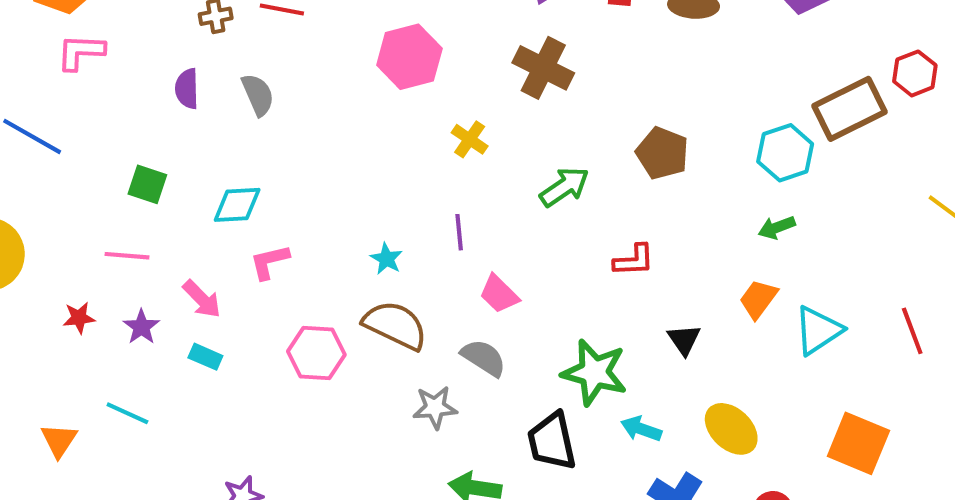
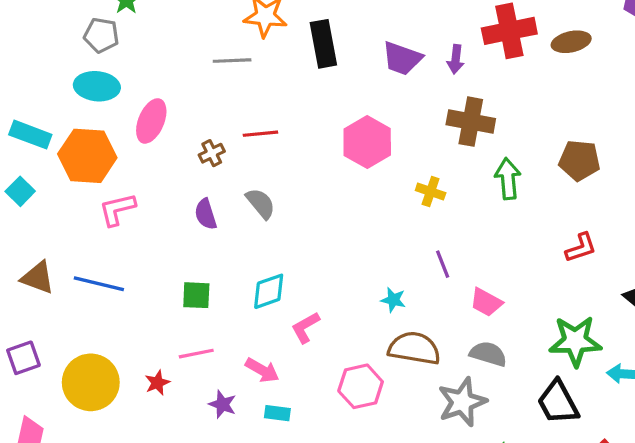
green arrow: (564, 187) -> (508, 179), moved, turned -45
red star: (79, 318) -> (157, 383), moved
gray star: (435, 407) -> (462, 402), size x1.4

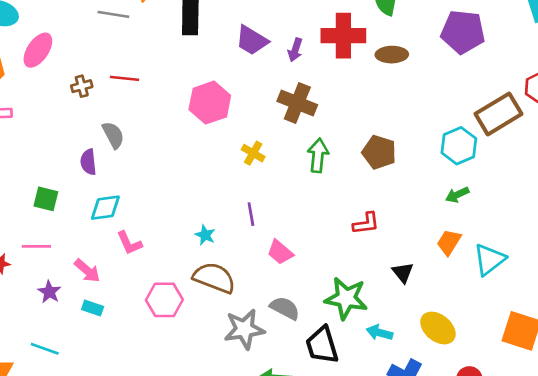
purple semicircle: (206, 214) -> (88, 162), moved
pink L-shape: (305, 327) -> (129, 243), turned -96
gray semicircle: (488, 354) -> (285, 308), moved

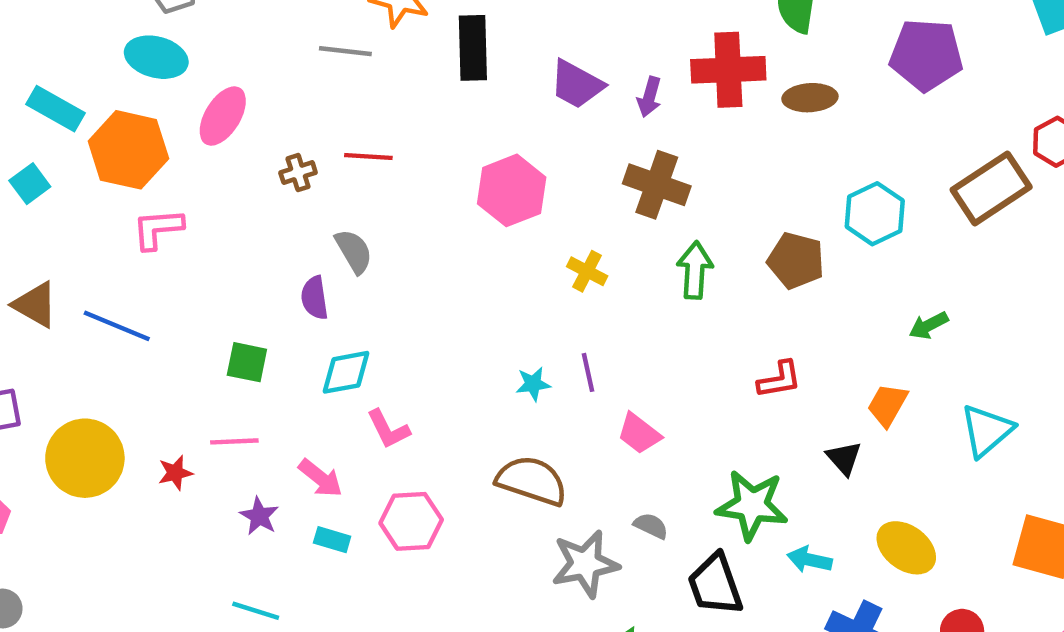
cyan hexagon: (459, 146) -> (875, 214), moved
cyan star: (205, 235) -> (533, 384), moved, turned -30
orange trapezoid: (449, 242) -> (887, 405), moved
pink hexagon: (164, 300) -> (411, 521), moved
gray semicircle: (285, 308) -> (651, 526), size x0.7

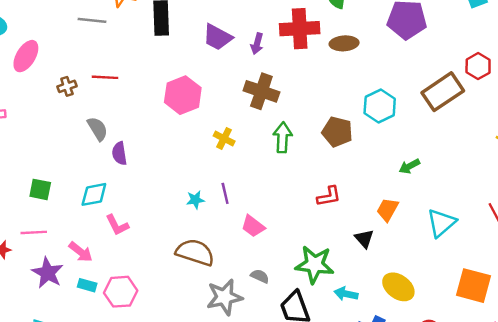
purple semicircle: (315, 298) -> (119, 153), moved
purple star: (259, 516) -> (48, 273), size x1.5
pink hexagon: (411, 521) -> (121, 292), moved

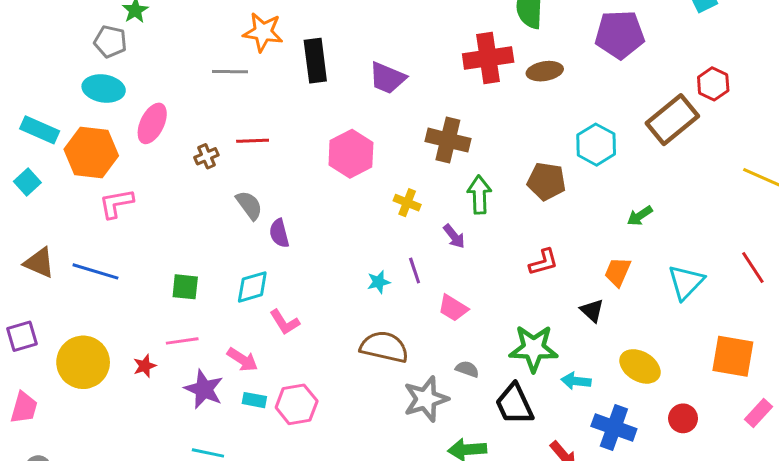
purple arrow: (257, 44) -> (454, 236), moved, turned -48

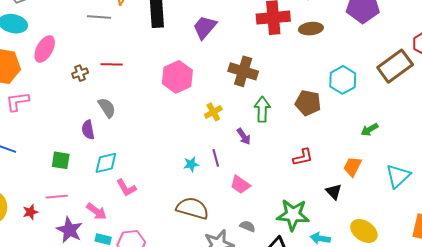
purple trapezoid: (387, 78) -> (205, 27), turned 104
yellow cross: (407, 203) -> (213, 112), turned 36
purple semicircle: (279, 233) -> (88, 130), moved

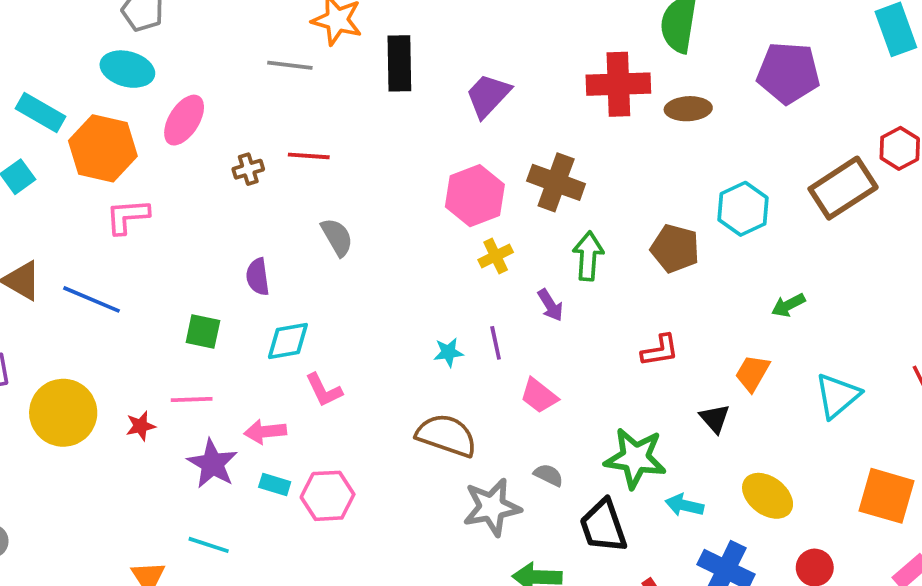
pink hexagon: (177, 77) -> (475, 196), moved
gray semicircle: (107, 108) -> (337, 237), moved
pink arrow: (97, 211) -> (265, 432), turned 135

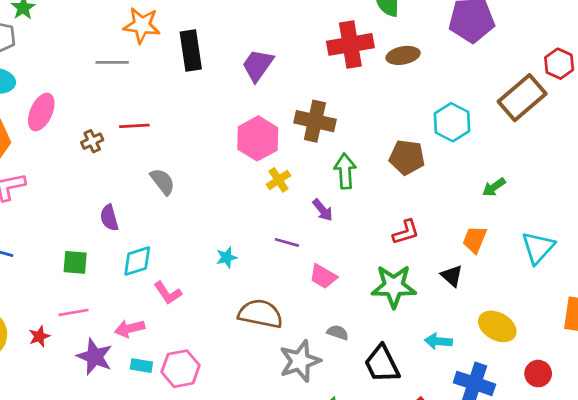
purple line: (496, 343) -> (287, 242), turned -55
cyan star: (448, 352) -> (227, 257), moved
green star: (635, 458) -> (394, 286), moved

